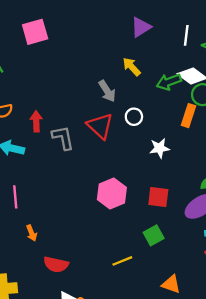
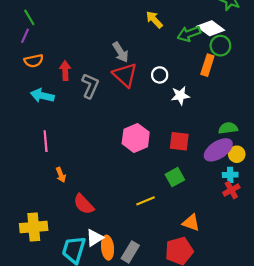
gray arrow: (107, 91) -> (121, 52), moved
white circle: (134, 117) -> (160, 75), moved
gray L-shape: (63, 138) -> (90, 86), turned 35
red semicircle: (56, 264) -> (84, 204), turned 35

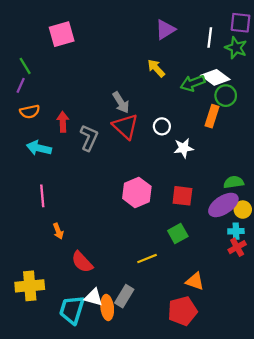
white triangle: (94, 238) -> (94, 297), turned 48
gray rectangle: (130, 252) -> (124, 296), moved

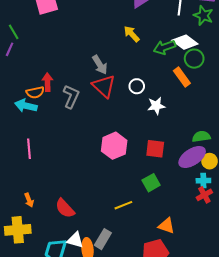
orange semicircle: (30, 112) -> (35, 92), moved
orange rectangle: (212, 116) -> (182, 77), turned -54
orange arrow: (58, 231) -> (29, 200), moved

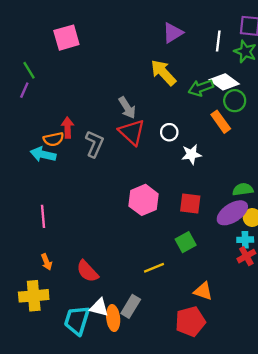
yellow arrow: (132, 34) -> (163, 73), size x1.4
pink line: (29, 149) -> (43, 216), moved

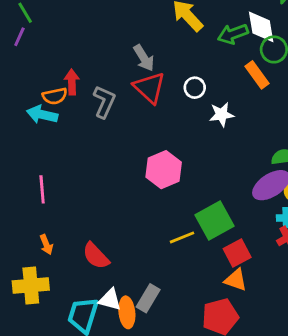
white diamond: (224, 82) -> (261, 27), turned 44
red square: (190, 203) -> (237, 253), moved, turned -35
green square: (186, 242) -> (215, 220), size x1.5
yellow line: (154, 268) -> (182, 237), moved

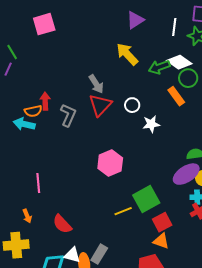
white diamond: (261, 27) -> (179, 62), turned -45
red triangle: (149, 88) -> (100, 105), turned 30
pink line: (42, 189) -> (38, 183), moved

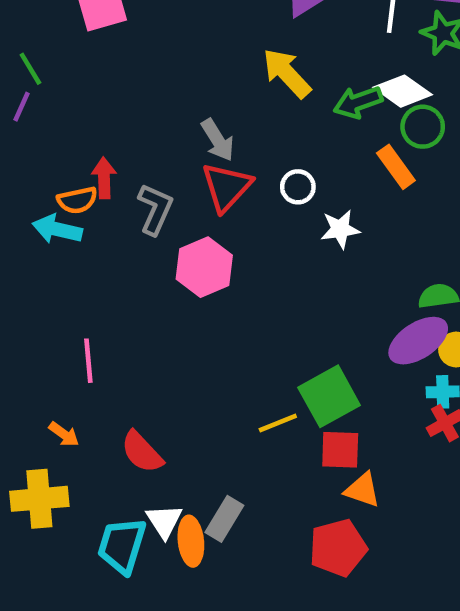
pink hexagon: (110, 163) -> (204, 267), moved
orange arrow: (27, 216) -> (64, 434), turned -32
red square: (162, 222) -> (340, 450), moved, turned 30
white triangle: (72, 255) -> (164, 521), turned 42

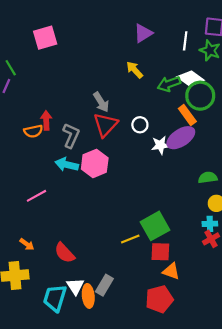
yellow arrow: (287, 73) -> (135, 70), size x0.7
green circle: (423, 127) -> (200, 96), size x1.4
cyan arrow: (57, 229) -> (67, 165), moved
purple ellipse: (418, 341) -> (181, 138), moved
pink line: (88, 361) -> (37, 196), moved, turned 66

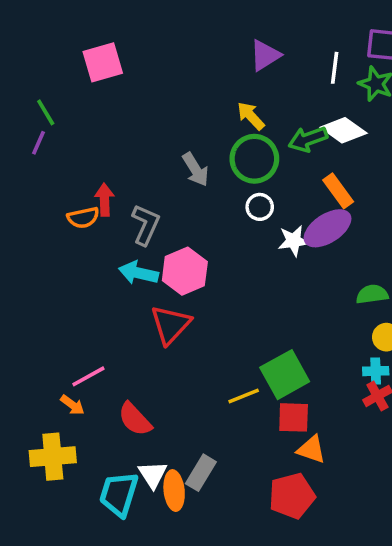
green circle: (200, 96) -> (254, 159), moved
red triangle: (105, 125) -> (171, 325), moved
pink line: (37, 196) -> (88, 376), moved

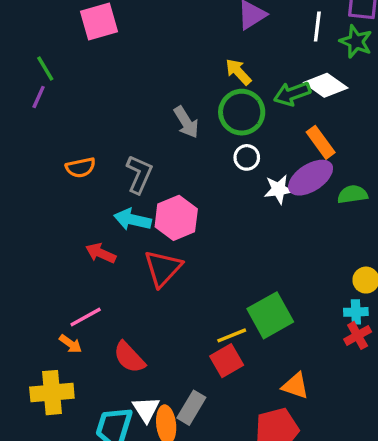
red arrow: (105, 200) -> (101, 253), moved, turned -64
green semicircle: (372, 294) -> (353, 194), moved
red square: (294, 417) -> (227, 361), moved, turned -32

